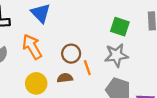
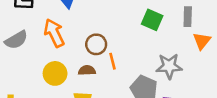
gray star: (116, 55) -> (169, 66), moved

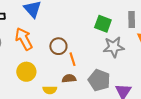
gray star: (169, 66) -> (114, 47), moved
brown semicircle: (87, 70) -> (69, 78), moved

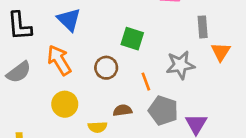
green square: (103, 24) -> (132, 39), moved
orange line: (73, 59) -> (146, 82), moved

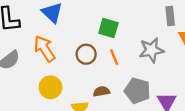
orange line: (146, 82) -> (114, 57), moved

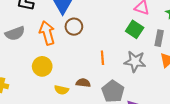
green square: (108, 28) -> (135, 29), moved
brown circle: (86, 54) -> (74, 27), moved

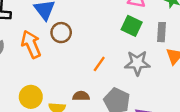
orange line: (102, 58) -> (99, 64), turned 48
yellow circle: (42, 66) -> (31, 97), moved

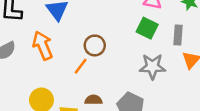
brown circle: (61, 33) -> (95, 45), moved
orange line: (99, 64) -> (81, 66), moved

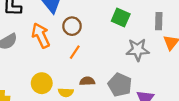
green square: (147, 28) -> (121, 18), moved
brown circle: (95, 45) -> (72, 26), moved

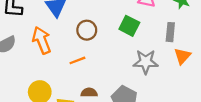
brown circle: (72, 26) -> (87, 30), moved
orange line: (75, 52) -> (77, 60), turned 32

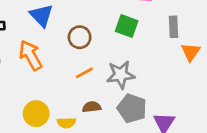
orange line: (77, 60) -> (84, 73), moved
gray star: (146, 62) -> (121, 75), moved

